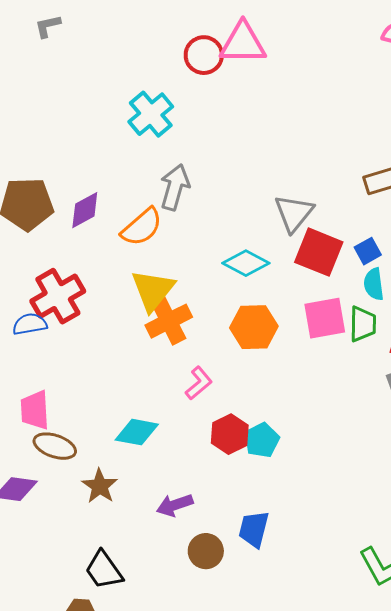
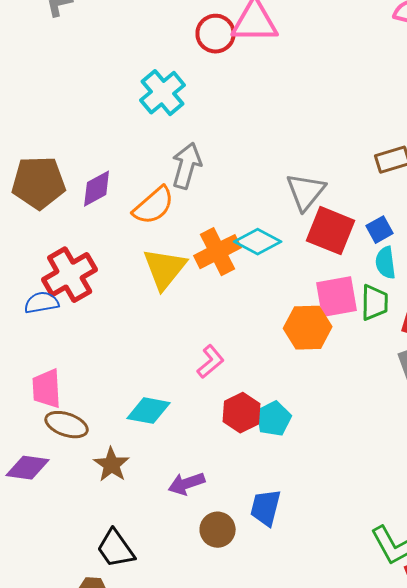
orange cross: (169, 321) -> (218, 252), moved
orange hexagon: (254, 327) -> (308, 328), moved

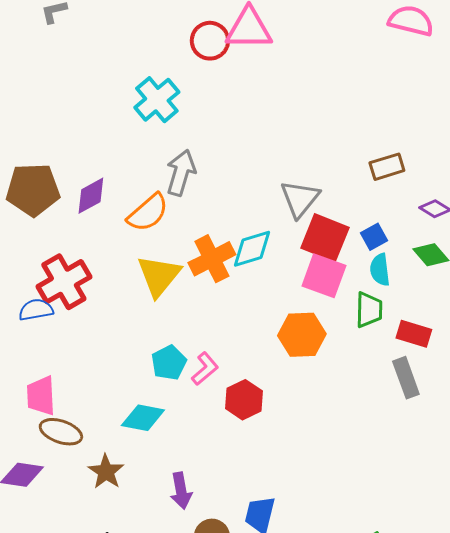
cyan diamond: (258, 242) -> (252, 249), turned -45
pink square: (337, 297) -> (324, 276), moved, turned 30
red hexagon: (242, 413) -> (244, 400), moved
cyan pentagon: (274, 419) -> (169, 363), moved
purple arrow: (187, 484) -> (181, 491), turned -81

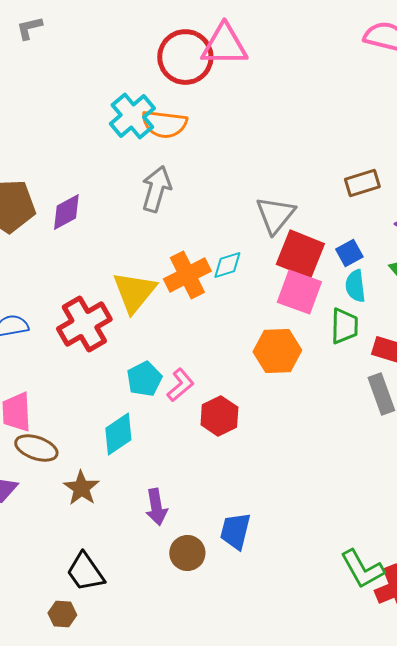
red circle: (210, 41) -> (185, 57), size x1.4
orange semicircle: (148, 213) -> (164, 124), moved, turned 48
cyan diamond: (252, 249) -> (227, 265), size x0.7
red cross: (64, 282) -> (84, 324), moved
cyan diamond: (143, 418) -> (118, 434), turned -45

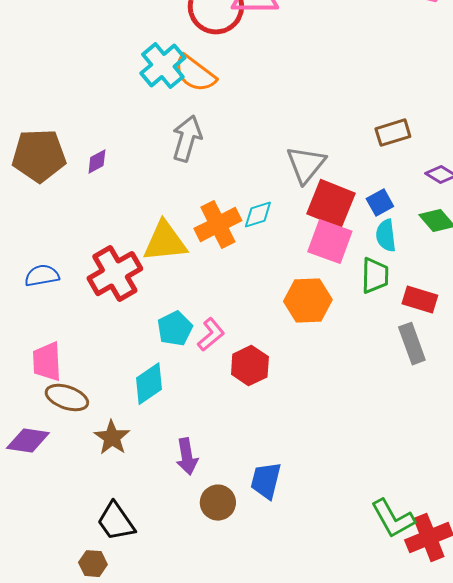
orange semicircle: (164, 124) -> (195, 74), turned 30
purple diamond: (66, 212) -> (97, 162), size x0.7
yellow triangle: (134, 292) -> (165, 242), turned 45

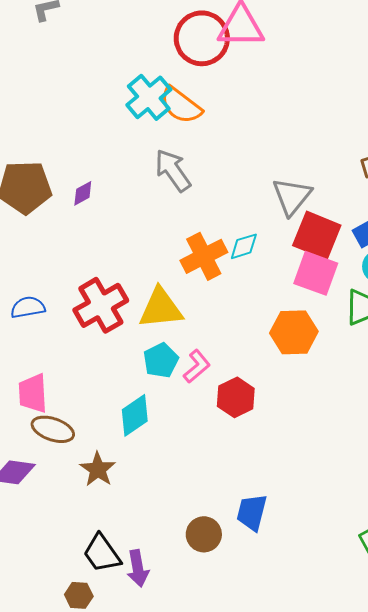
gray arrow: (187, 139) -> (173, 170), turned -51
yellow triangle: (165, 242) -> (161, 308), moved
purple arrow: (187, 457) -> (138, 568), moved

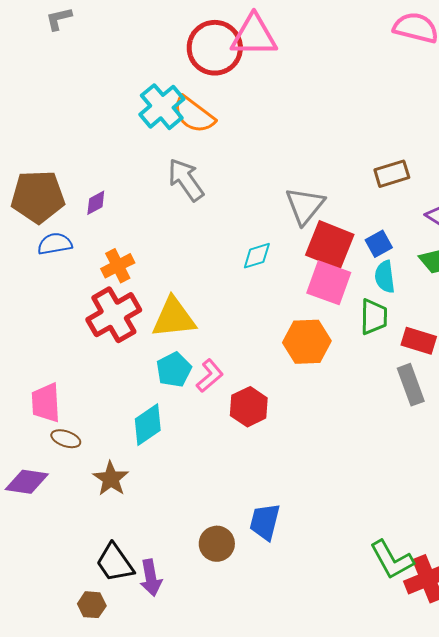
orange cross: (204, 256) -> (118, 266), moved, size x0.7
blue semicircle: (28, 307) -> (55, 244), moved
brown ellipse: (53, 429) -> (66, 439), size x0.7

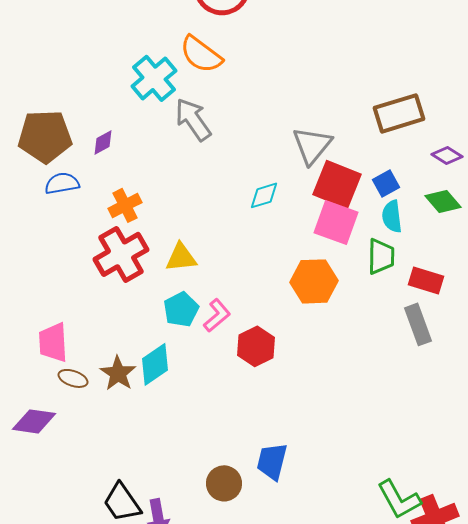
cyan cross: (162, 107) -> (154, 78), moved
brown rectangle: (392, 174) -> (399, 113), size x1.4
yellow triangle: (174, 318) -> (181, 257), size x0.7
brown star: (111, 479) -> (118, 373), moved

